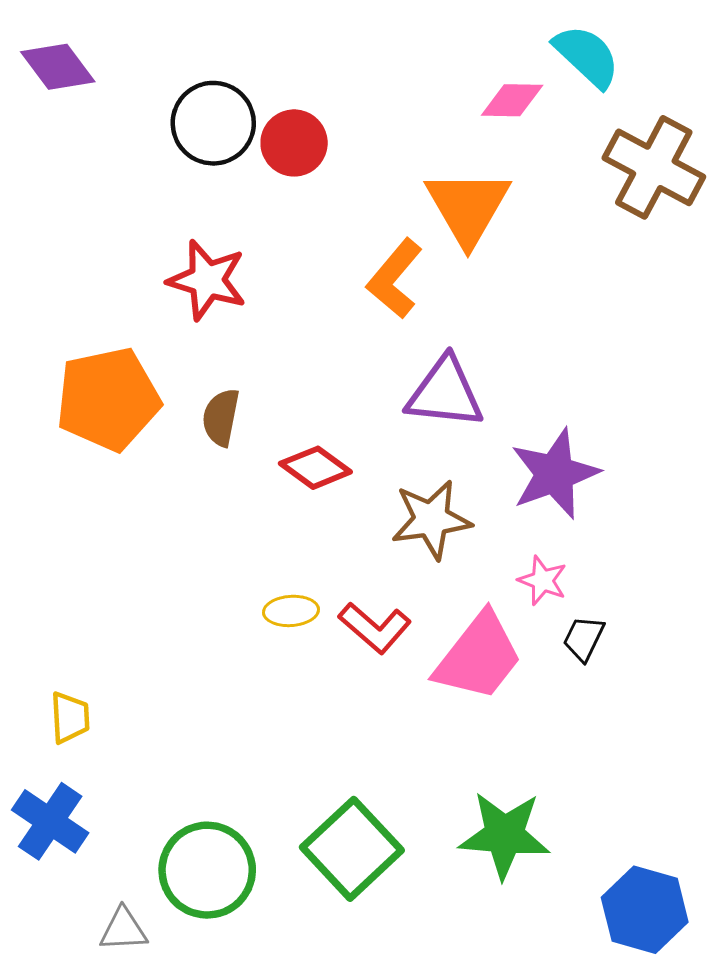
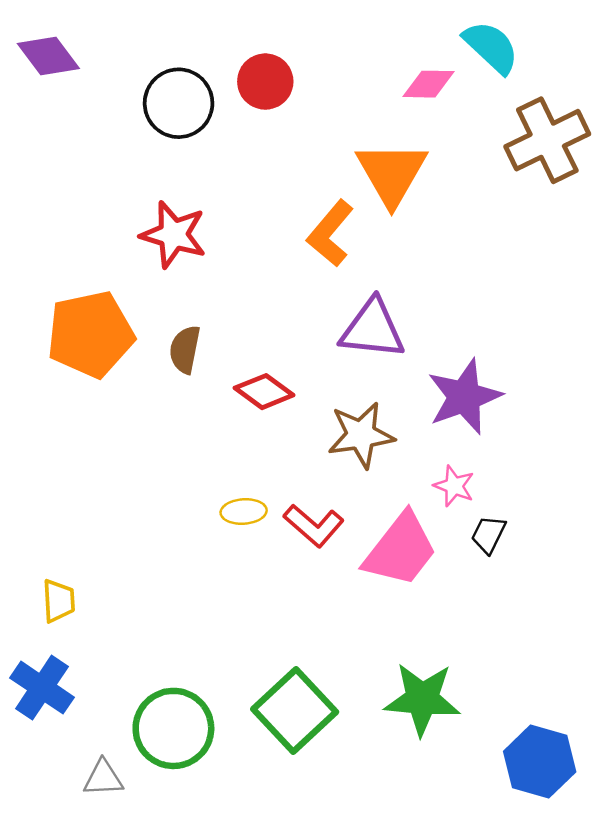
red circle: (294, 143) -> (265, 82), moved
brown cross: (654, 167) -> (547, 140), turned 36

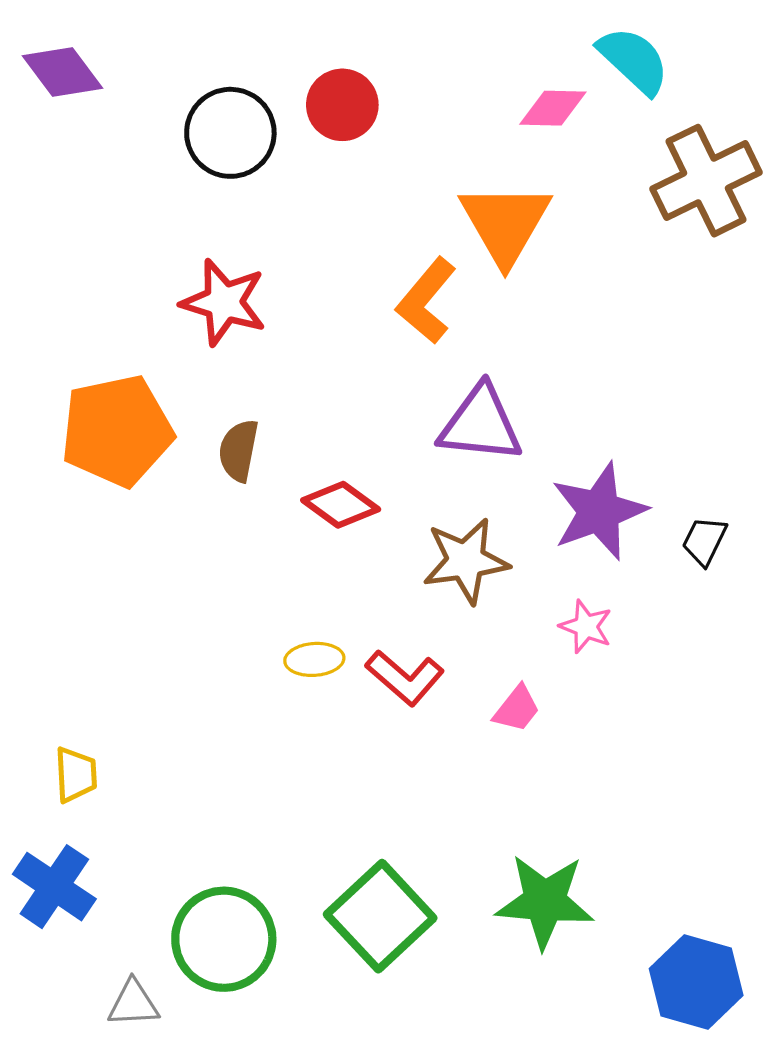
black trapezoid: (489, 534) -> (704, 541), moved
pink trapezoid: (401, 550) -> (517, 709), size x0.5

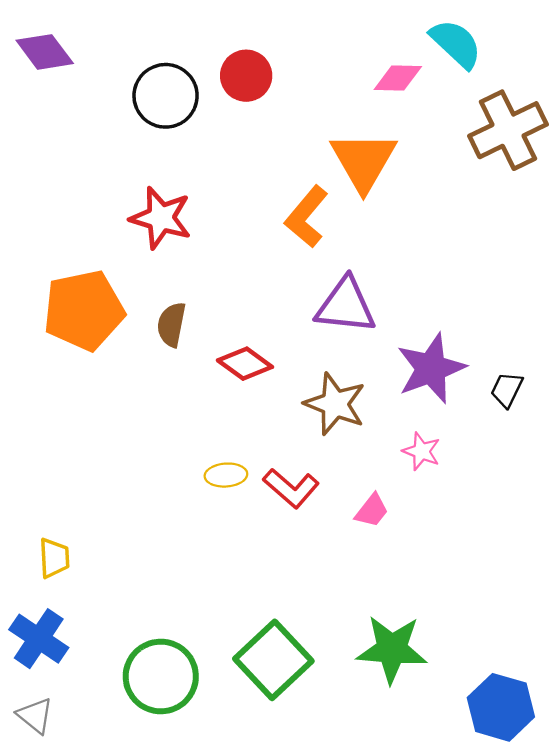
brown star: (466, 561) -> (335, 404), turned 30
gray triangle: (133, 1003) -> (35, 716), moved, turned 42

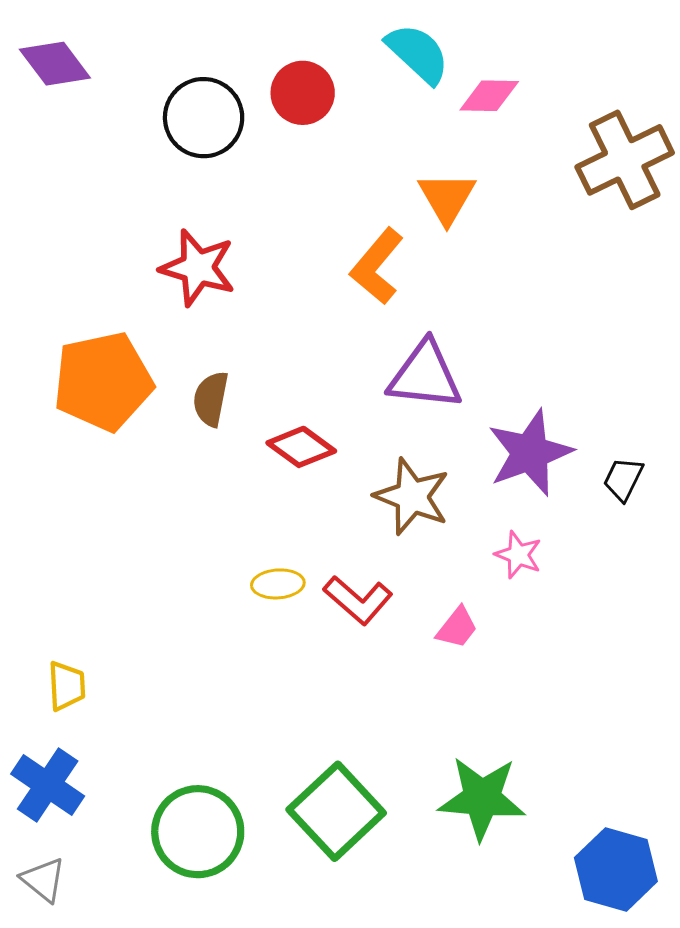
cyan semicircle: (456, 44) -> (418, 54), moved
orange triangle: (363, 161) -> (447, 198), size x0.7

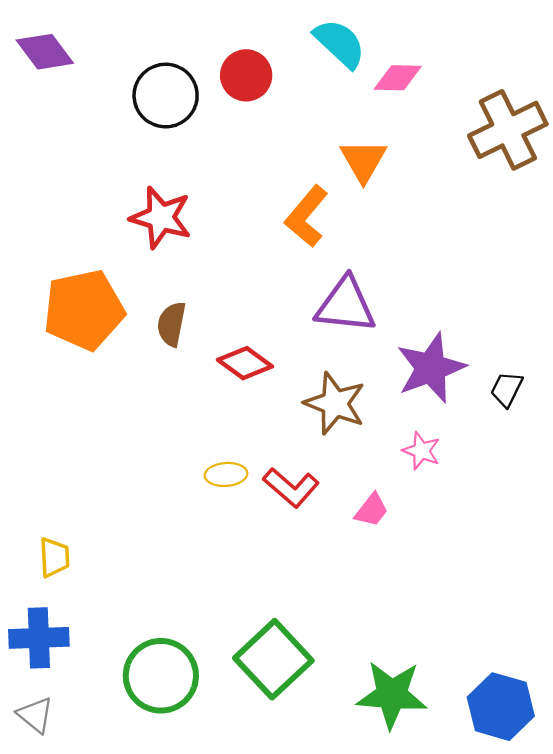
blue cross: (48, 785) -> (39, 638), turned -36
green star: (482, 798) -> (392, 695), moved

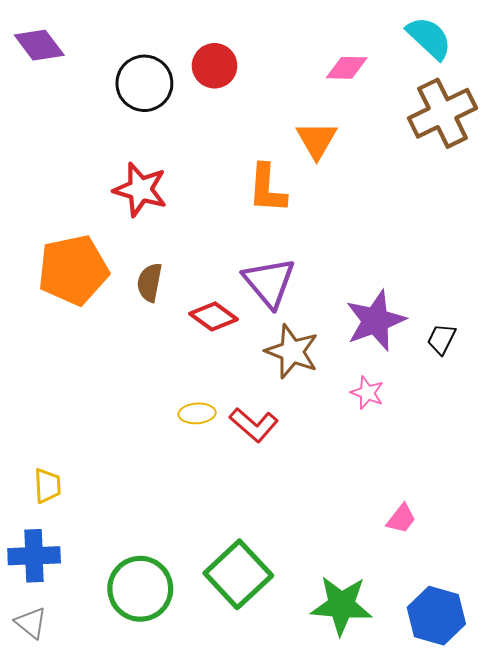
cyan semicircle: (340, 43) -> (429, 38), moved
orange L-shape: (307, 216) -> (267, 189), turned -36
purple triangle: (346, 305) -> (269, 282), moved, turned 44
pink trapezoid: (372, 510) -> (401, 519), moved

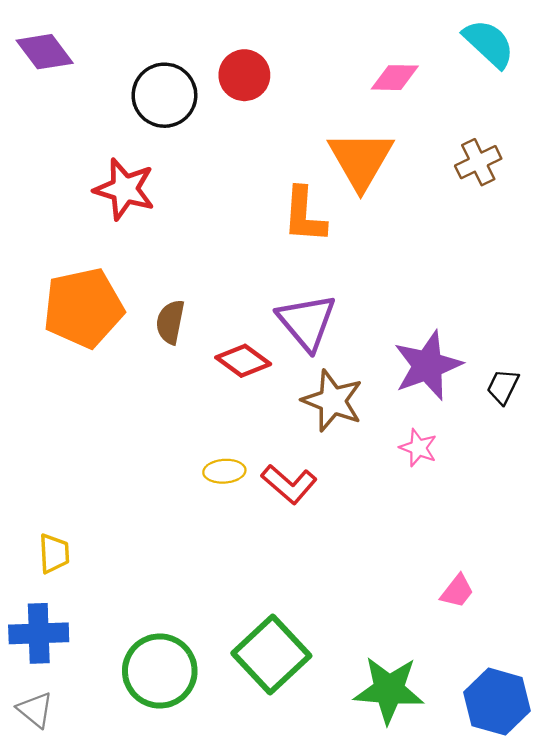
brown cross: (443, 113) -> (478, 162), moved, size x0.6
orange triangle: (317, 140) -> (361, 160), size x1.4
red star: (140, 190) -> (125, 189), moved

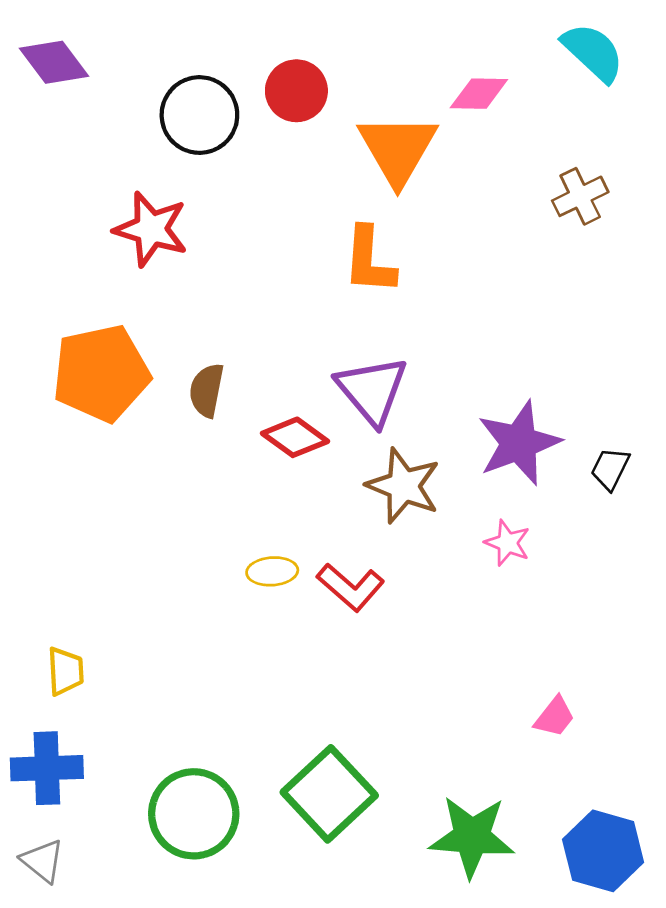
orange triangle: (361, 160) -> (398, 149), moved

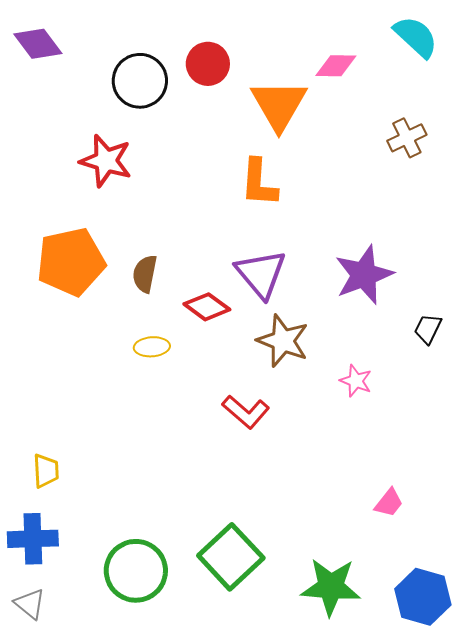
purple star: (519, 443) -> (364, 275), moved
yellow ellipse: (272, 571) -> (152, 347), moved

